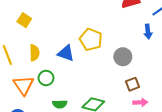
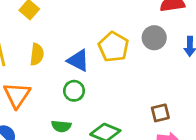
gray circle: (123, 57) -> (154, 38), moved
green circle: (46, 78) -> (74, 91), moved

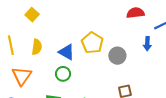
gray circle: (154, 38) -> (117, 56), moved

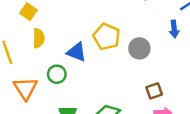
yellow semicircle: (37, 47) -> (39, 38), moved
green circle: (63, 74) -> (57, 74), moved

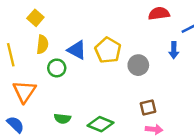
blue triangle: (77, 52) -> (77, 50), moved
green circle: (57, 74) -> (57, 68), moved

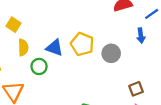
brown square: (148, 107) -> (136, 89), moved

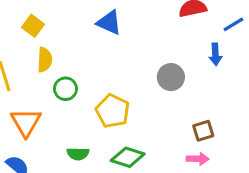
yellow pentagon: (82, 44) -> (113, 111), moved
blue triangle: (55, 48) -> (109, 23), moved

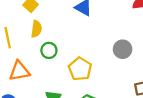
orange triangle: (26, 122) -> (19, 71), turned 45

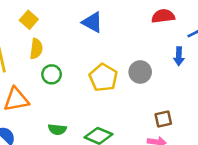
yellow pentagon: (80, 69) -> (103, 78), moved

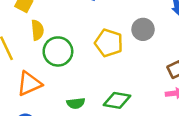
green circle: (52, 74) -> (58, 51), size x1.5

